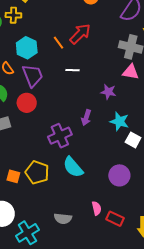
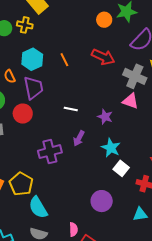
red arrow: (80, 34) -> (103, 57), moved, turned 60
white line: (72, 70) -> (71, 109), moved
cyan semicircle: (73, 167) -> (38, 207), moved

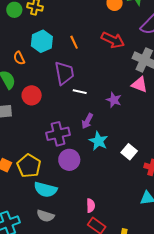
purple trapezoid: (33, 88) -> (64, 73), moved
cyan star: (111, 148) -> (98, 141), moved
purple circle: (102, 201) -> (69, 160), moved
cyan semicircle: (38, 207) -> (45, 190), turned -45
pink semicircle: (73, 229) -> (91, 206), moved

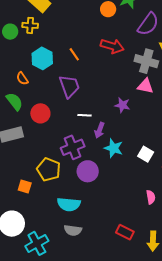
white line: (80, 92) -> (84, 115), moved
yellow pentagon: (29, 166) -> (49, 169), moved
pink semicircle: (91, 206) -> (151, 197), moved

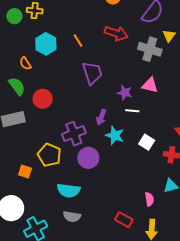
purple trapezoid: (69, 86) -> (92, 73), moved
pink triangle: (145, 86) -> (150, 85), moved
white line: (84, 115) -> (132, 111), moved
pink semicircle: (151, 197) -> (149, 199), moved

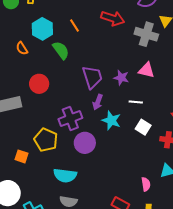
purple trapezoid: (92, 73) -> (92, 77), moved
green semicircle: (17, 86) -> (61, 50), moved
white line: (132, 111) -> (136, 102), moved

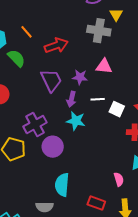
red arrow: (113, 18) -> (56, 46), moved, turned -30
purple arrow: (98, 102) -> (71, 99), moved
white square: (143, 127) -> (117, 109), moved
cyan semicircle: (65, 175) -> (62, 185), moved, turned 95

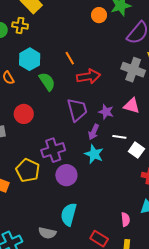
orange line: (26, 32) -> (70, 58), moved

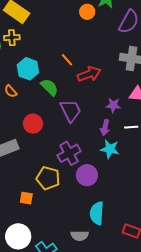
purple trapezoid: (77, 110) -> (71, 111), moved

